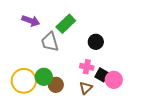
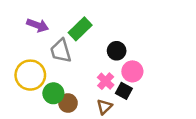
pink cross: (87, 67) -> (106, 81), turned 32
pink circle: (114, 80) -> (132, 71), moved
yellow circle: (24, 81) -> (30, 75), moved

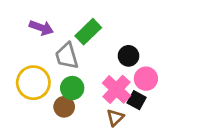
pink cross: (106, 81) -> (116, 89), size x1.5
green circle: (53, 93) -> (72, 88), moved
brown circle: (68, 103) -> (64, 107), moved

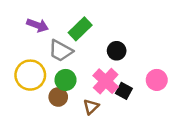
gray trapezoid: (67, 56) -> (61, 51), turned -45
pink circle: (146, 79) -> (157, 80), moved
brown triangle: (115, 118) -> (91, 107), moved

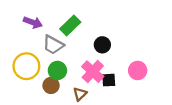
black square: (124, 91) -> (109, 80), turned -32

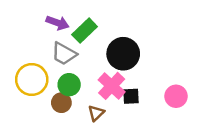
purple arrow: (33, 22) -> (57, 23), moved
black circle: (102, 45) -> (123, 54), size x1.6
pink circle: (138, 70) -> (176, 96), moved

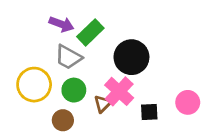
black square: (131, 96) -> (149, 112), moved
brown circle: (61, 103) -> (63, 120), moved
brown triangle: (96, 113) -> (103, 104), moved

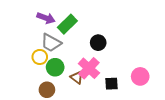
black circle: (131, 57) -> (98, 43), size x0.6
yellow circle: (34, 85) -> (40, 57), moved, size x0.6
brown triangle: (103, 104) -> (77, 77), turned -40

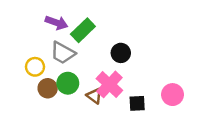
yellow circle: (40, 57) -> (35, 67), moved
brown circle: (47, 90) -> (48, 88), moved

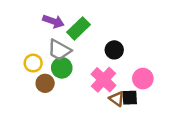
green circle: (68, 83) -> (62, 68), moved
pink circle: (173, 95) -> (143, 79), moved
brown triangle: (94, 96) -> (117, 99), moved

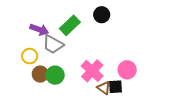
purple arrow: (53, 21) -> (39, 30), moved
black circle: (114, 50) -> (102, 15), moved
green circle: (62, 68) -> (55, 75), moved

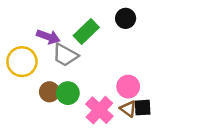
yellow circle: (30, 56) -> (22, 62), moved, size x1.5
pink circle: (127, 70) -> (128, 87), moved
pink cross: (92, 71) -> (99, 110), moved

